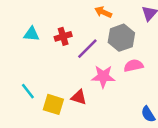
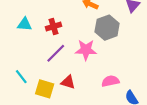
purple line: (87, 49) -> (56, 53), moved
pink semicircle: (134, 66) -> (110, 81), moved
pink star: (103, 77) -> (86, 50), moved

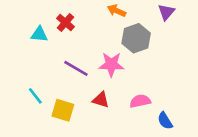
red cross: (54, 26) -> (65, 23), moved, turned -32
purple line: (56, 53) -> (76, 68), turned 75
red triangle: (68, 82) -> (101, 100), moved

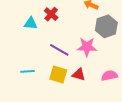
cyan line: (35, 96) -> (28, 71), turned -56
yellow square: (63, 110) -> (58, 74), moved

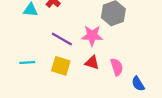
red triangle: (79, 74) -> (92, 63), moved
pink semicircle: (109, 76) -> (117, 67), turned 84

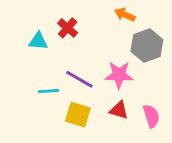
cyan line: (27, 63) -> (48, 91), moved

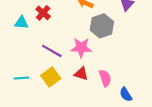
cyan line: (48, 91) -> (21, 78), moved
yellow square: (78, 115) -> (51, 77), turned 36

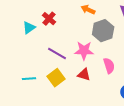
cyan triangle: (21, 23) -> (29, 28), turned -40
pink semicircle: (105, 78) -> (109, 66), moved

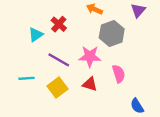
red cross: (49, 19) -> (59, 24), moved
cyan triangle: (29, 28) -> (36, 35), moved
cyan line: (29, 79) -> (27, 78), moved

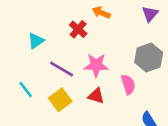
red cross: (59, 24) -> (78, 29), moved
gray hexagon: (112, 33) -> (149, 57), moved
cyan line: (27, 78) -> (26, 90), turned 56

